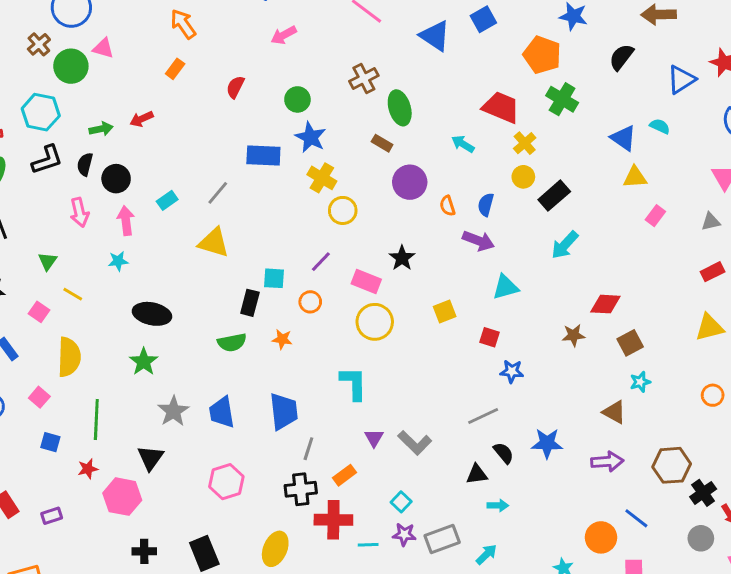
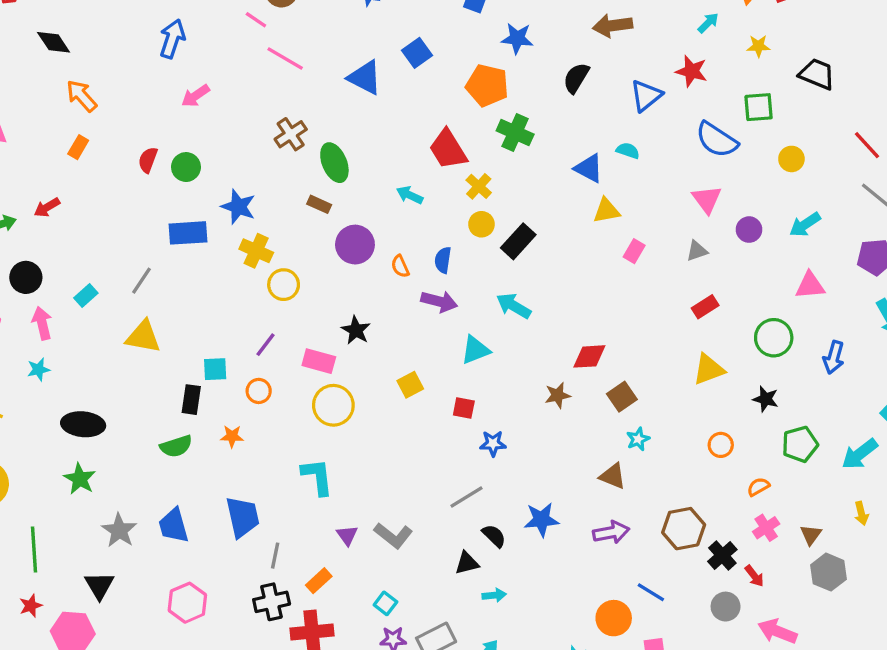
green circle: (297, 99) -> (186, 167), moved
red trapezoid: (501, 107) -> (448, 149), turned -138
cyan arrow: (565, 245) -> (514, 306), moved, turned 84

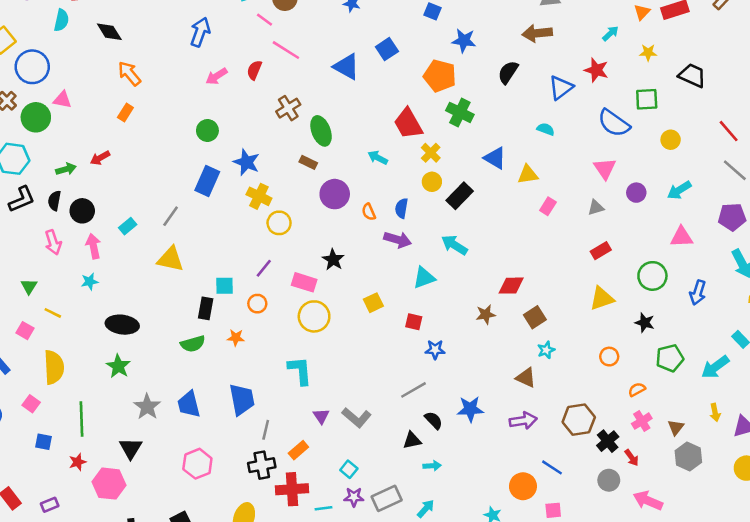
red semicircle: (148, 160) -> (254, 70), moved
blue triangle: (589, 168) -> (495, 158), moved
blue rectangle: (188, 233) -> (207, 181), turned -64

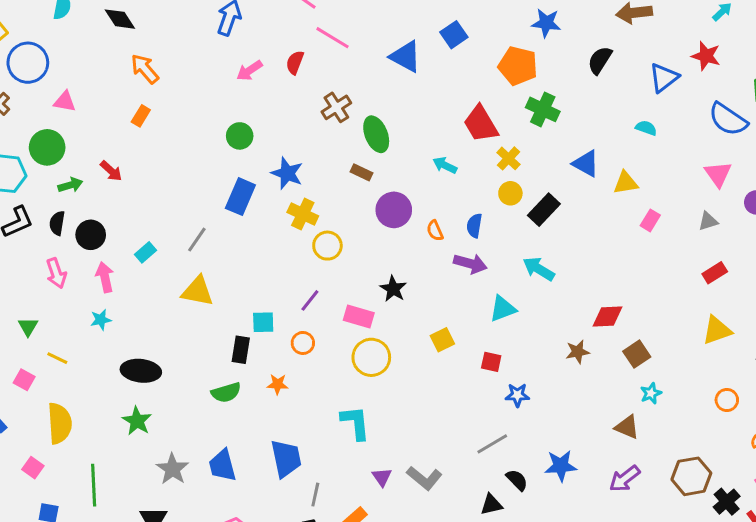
green circle: (36, 117) -> (47, 147), moved
red arrow: (100, 158) -> (111, 171), turned -108
purple arrow: (523, 421) -> (625, 479), turned 152

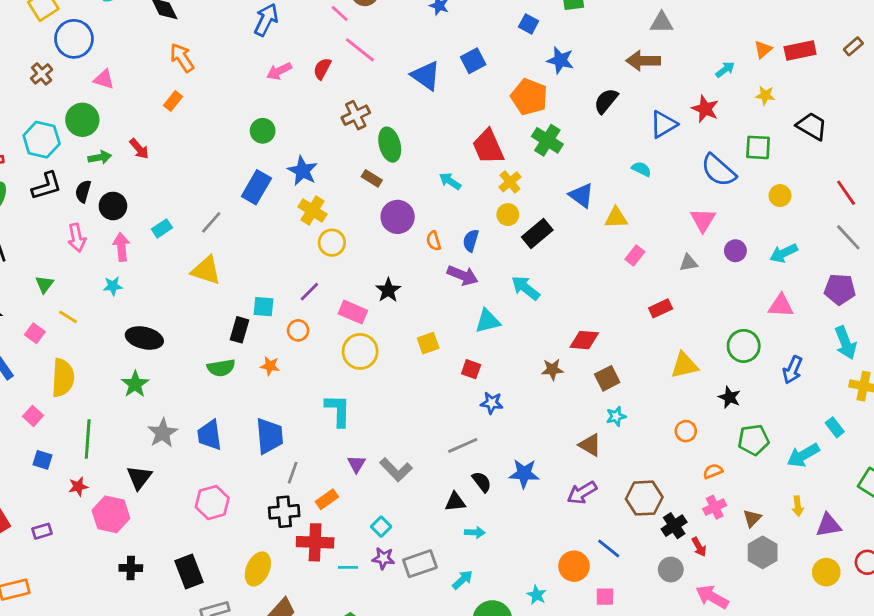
red rectangle: (715, 273) -> (661, 308), moved

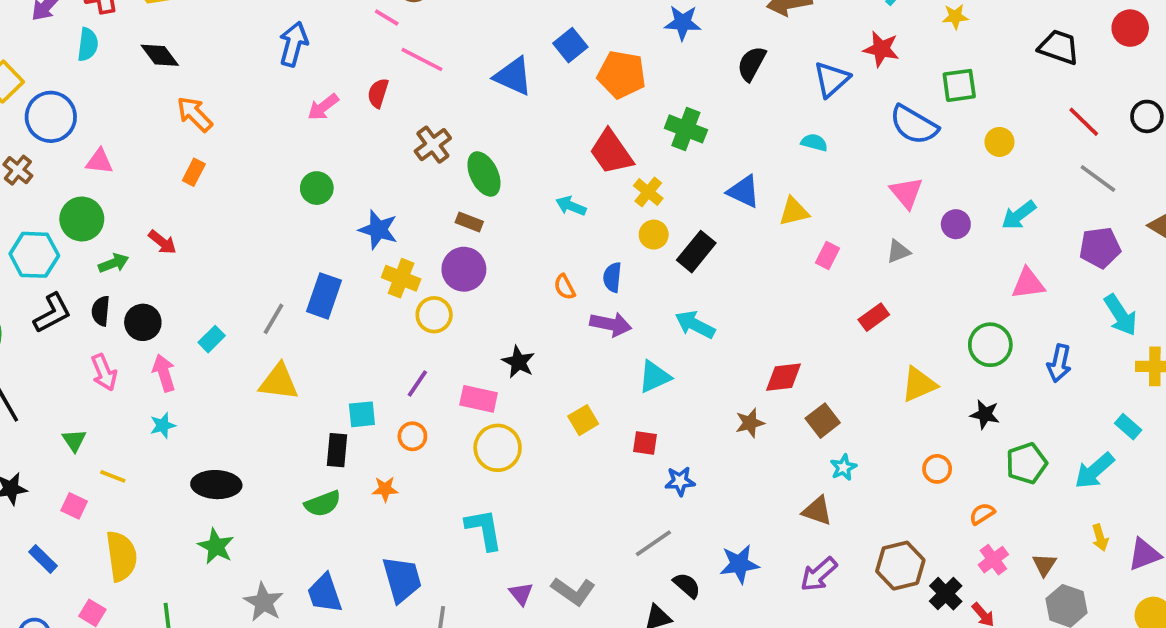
orange pentagon: (529, 97) -> (622, 75), moved
black trapezoid: (812, 126) -> (1059, 47), moved
blue rectangle: (256, 187) -> (324, 296), moved
purple circle: (398, 217) -> (464, 269), moved

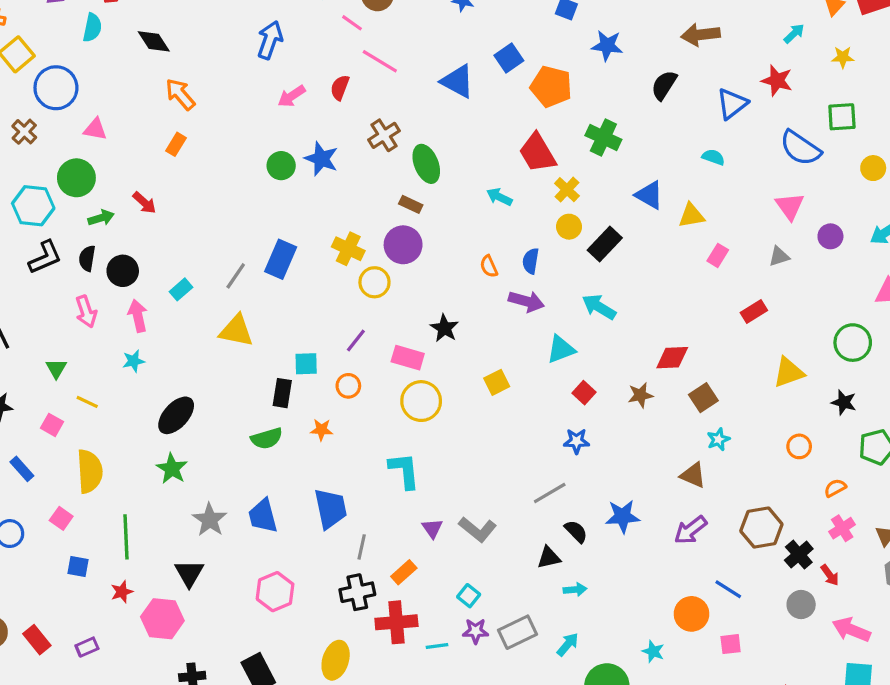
blue star: (378, 230) -> (321, 159), moved
red square: (645, 443) -> (584, 393), moved, turned 30
black ellipse: (216, 485) -> (176, 415), turned -54

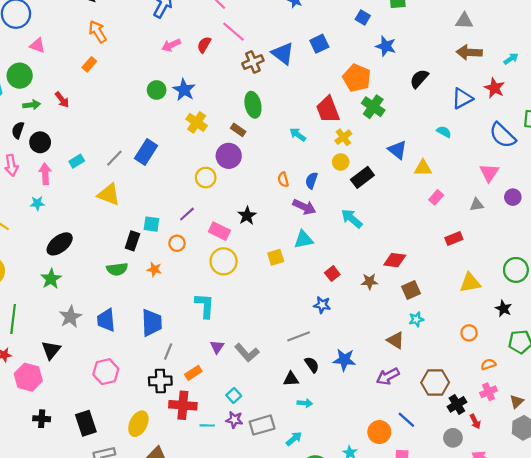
brown arrow: (701, 35) -> (469, 52), moved
orange pentagon: (551, 87) -> (357, 78), moved
brown cross: (384, 135) -> (253, 62), moved
yellow cross: (348, 249) -> (197, 122), moved
cyan triangle: (561, 349) -> (304, 240), moved

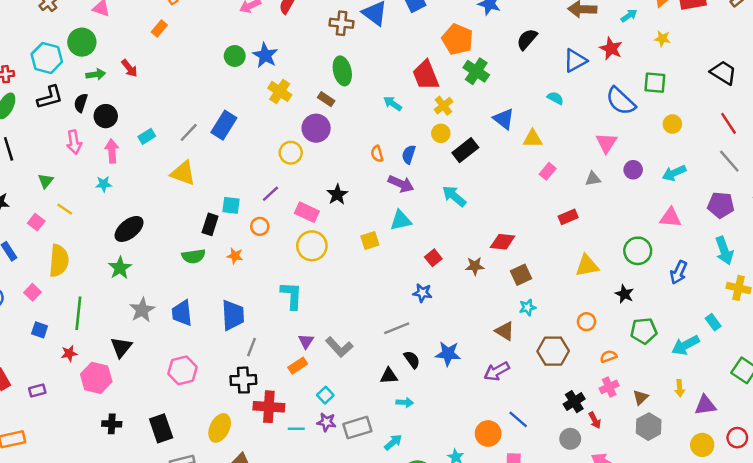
brown cross: (253, 62) -> (342, 23), turned 30
orange rectangle: (193, 373) -> (298, 366), moved
brown hexagon: (435, 382) -> (553, 351), moved

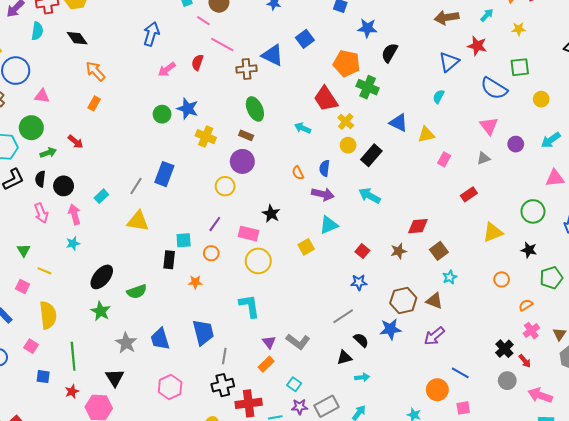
black semicircle: (527, 39) -> (389, 53), moved
cyan semicircle: (555, 98) -> (439, 97), turned -80
green semicircle: (194, 256) -> (137, 292), moved
brown hexagon: (553, 351) -> (403, 300), moved

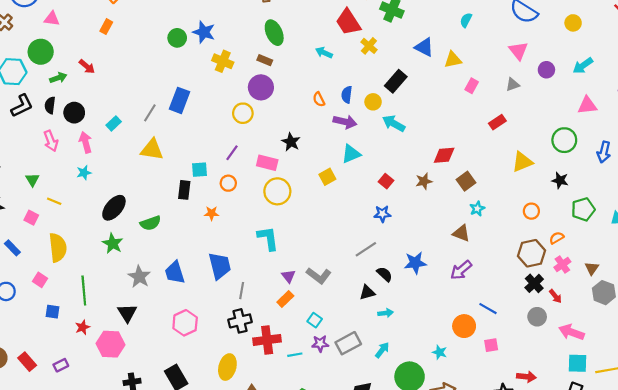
yellow circle: (348, 145) -> (373, 102), moved
brown hexagon: (403, 300) -> (531, 253), moved

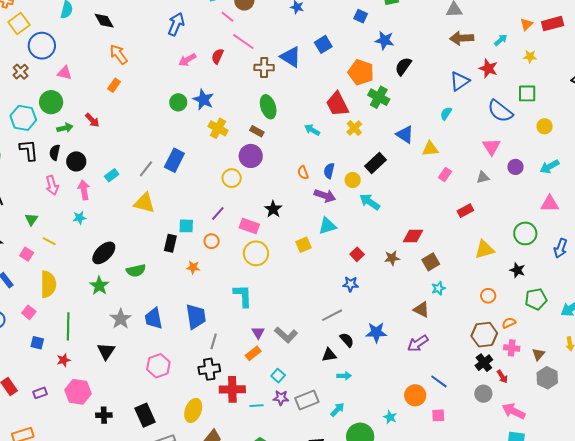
black L-shape: (22, 106) -> (29, 150), turned -75
pink cross: (562, 265) -> (512, 348), turned 35
pink hexagon: (111, 344) -> (78, 392), moved

